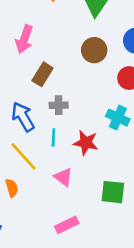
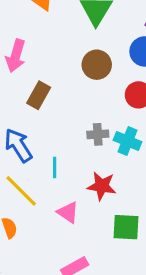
gray cross: (59, 105) -> (98, 134), moved
red star: (86, 143) -> (102, 186), moved

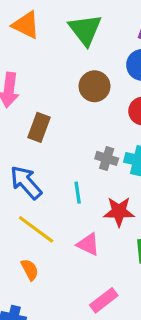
gray cross: (98, 134) -> (107, 158), turned 30
cyan line: (55, 168) -> (78, 193), moved

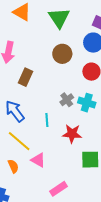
gray cross: (107, 158) -> (67, 100), turned 32
pink triangle: (88, 244) -> (38, 160), moved

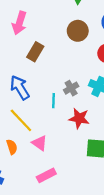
gray cross: (67, 100) -> (71, 88), moved
pink rectangle: (58, 189) -> (46, 175), moved

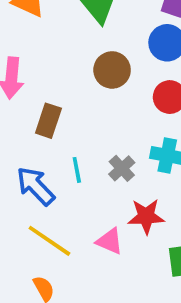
cyan line: (53, 101) -> (77, 170), moved
pink triangle: (40, 143) -> (110, 241), moved

